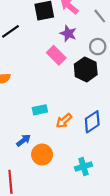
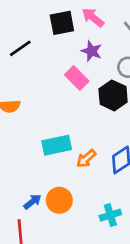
cyan rectangle: (40, 110) -> (57, 145), size x1.5
blue arrow: (24, 140) -> (32, 202), moved

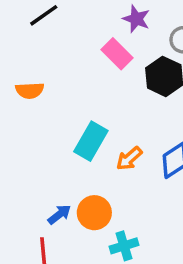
cyan rectangle: (57, 145) -> (91, 141), turned -48
cyan cross: (110, 215) -> (124, 246), moved

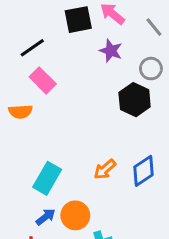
pink rectangle: (117, 54) -> (43, 80), moved
cyan rectangle: (91, 141) -> (47, 178), moved

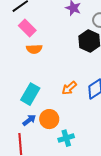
orange semicircle: (20, 112) -> (34, 49), moved

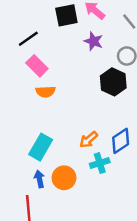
blue arrow: (29, 120) -> (39, 179), turned -64
cyan cross: (66, 138) -> (100, 163), moved

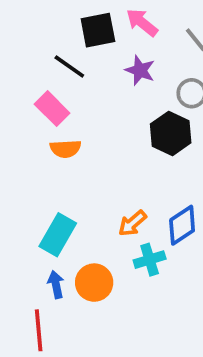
black line: (28, 39) -> (69, 66), moved, turned 70

